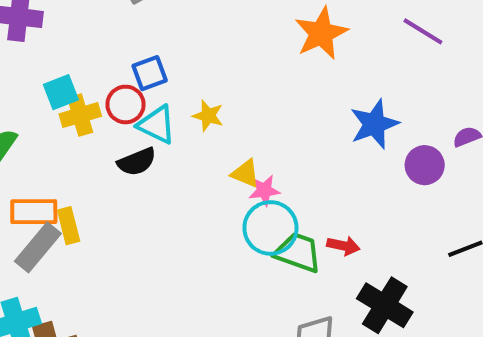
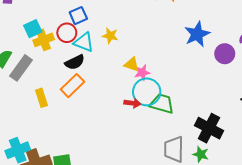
orange rectangle: (34, 212) -> (72, 86), moved, turned -40
red arrow: (343, 246) -> (132, 103), moved
gray rectangle: (38, 247) -> (21, 68), moved

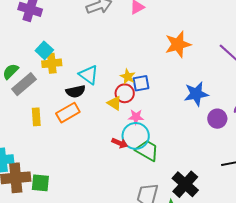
blue square: (78, 16) -> (141, 83), moved
cyan square: (33, 29) -> (44, 50), turned -36
red circle: (67, 33) -> (125, 93), moved
yellow star: (110, 36) -> (128, 77), moved
yellow triangle: (132, 64) -> (114, 103), moved

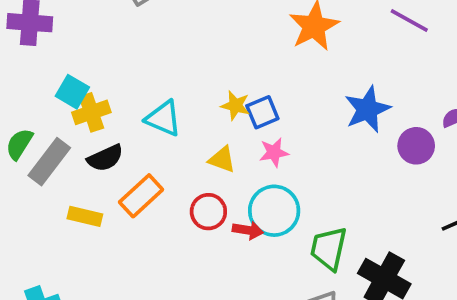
black semicircle: (76, 91) -> (105, 158), moved
red circle: (125, 93) -> (208, 212), moved
yellow rectangle: (36, 117) -> (85, 216), turned -60
pink star: (136, 117) -> (274, 152), moved
green trapezoid: (147, 150) -> (329, 248), moved, turned -95

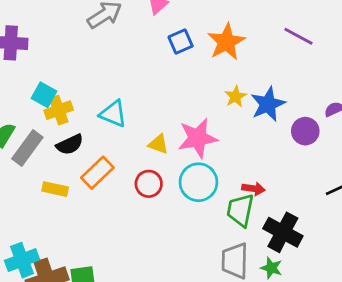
yellow star: (235, 106) -> (236, 96), moved, turned 30
blue square: (262, 112) -> (181, 42), moved
pink star: (274, 152) -> (198, 138), size x1.8
red arrow: (248, 230) -> (253, 189), moved

